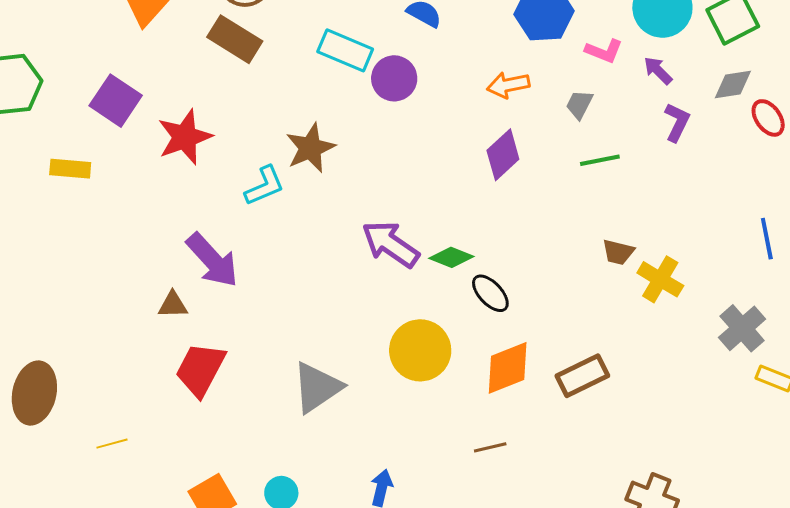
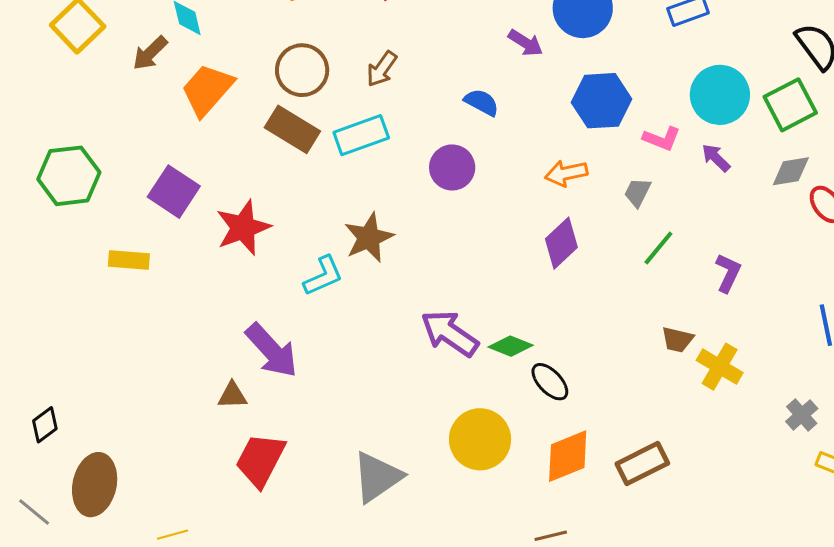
cyan rectangle: (345, 50) -> (361, 135), moved, turned -42
purple L-shape: (677, 122) -> (728, 273), moved
green line: (600, 160) -> (658, 248), turned -39
gray cross: (742, 328) -> (802, 415), size x0.7

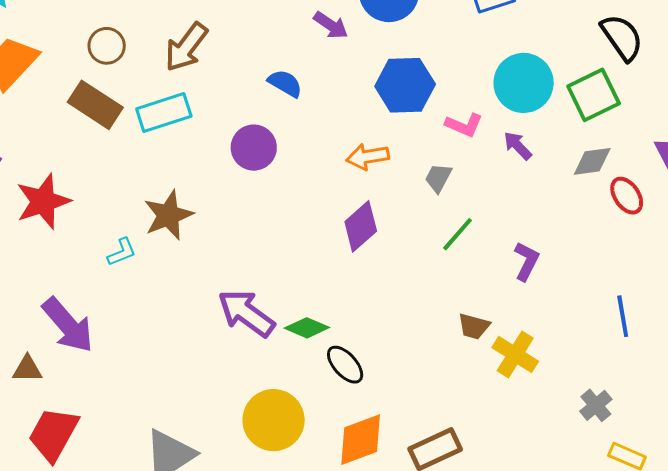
brown arrow: (382, 69) -> (186, 47), size x1.4
brown circle: (302, 70) -> (107, 46), size x0.7
cyan L-shape: (323, 276) -> (122, 252), size x0.7

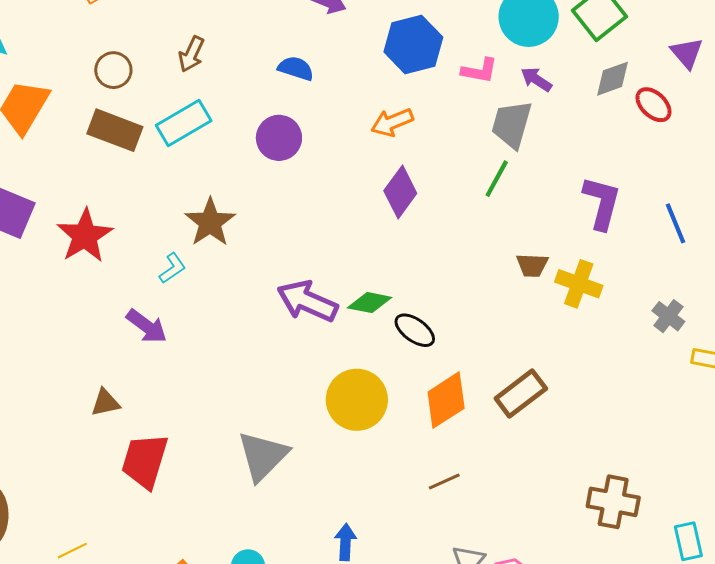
brown arrow: (186, 47) -> (191, 54), size x0.7
gray trapezoid: (438, 178) -> (512, 124), moved, size x1.6
purple L-shape: (526, 261) -> (602, 203), moved, size x1.4
purple arrow: (68, 325) -> (147, 326), moved, size x0.7

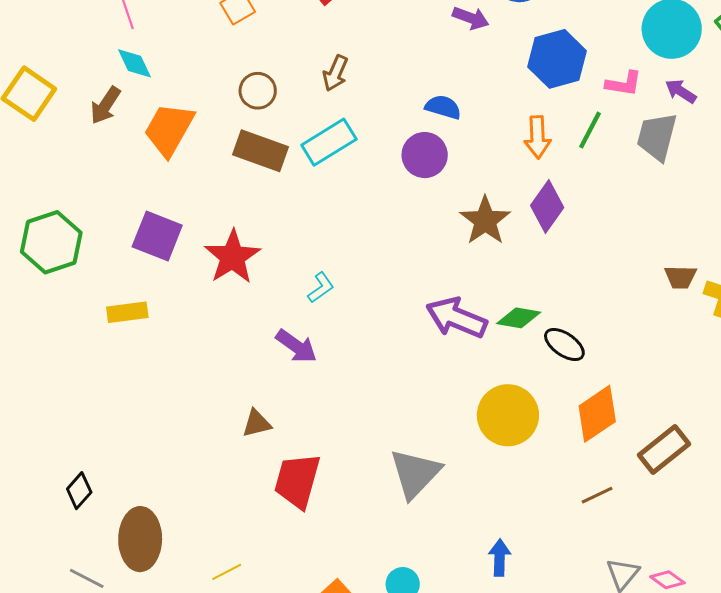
blue semicircle: (296, 68) -> (443, 107), moved
orange arrow: (392, 122) -> (537, 137), turned -69
green line: (497, 179) -> (590, 130), moved
brown star: (210, 222) -> (485, 221), moved
brown rectangle: (521, 393) -> (664, 449), moved

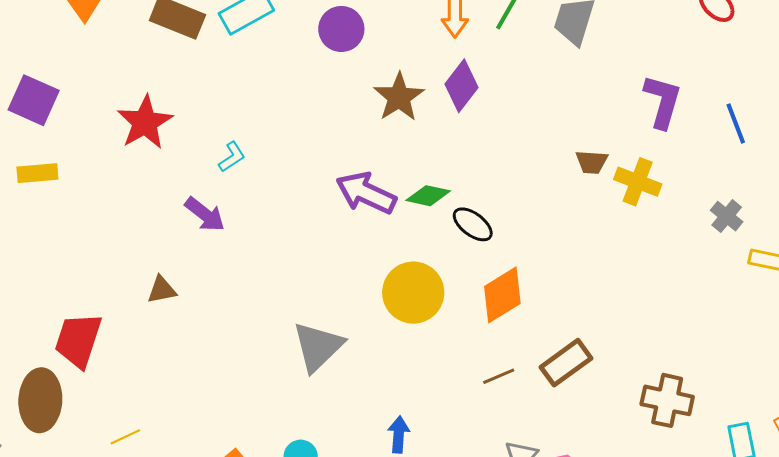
purple square: (157, 236) -> (34, 100), moved
brown rectangle: (664, 449) -> (566, 363), moved
red trapezoid: (297, 481) -> (78, 340), moved

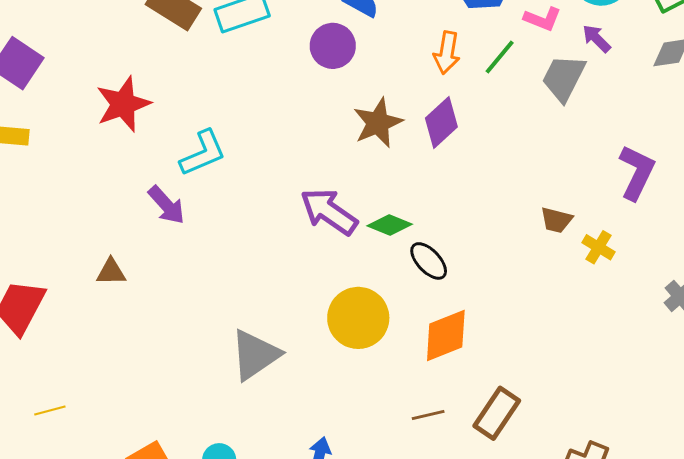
cyan L-shape: (232, 157) -> (203, 153), size x1.6
yellow cross: (638, 182) -> (598, 247), size x0.7
brown rectangle: (566, 363) -> (497, 413), turned -30

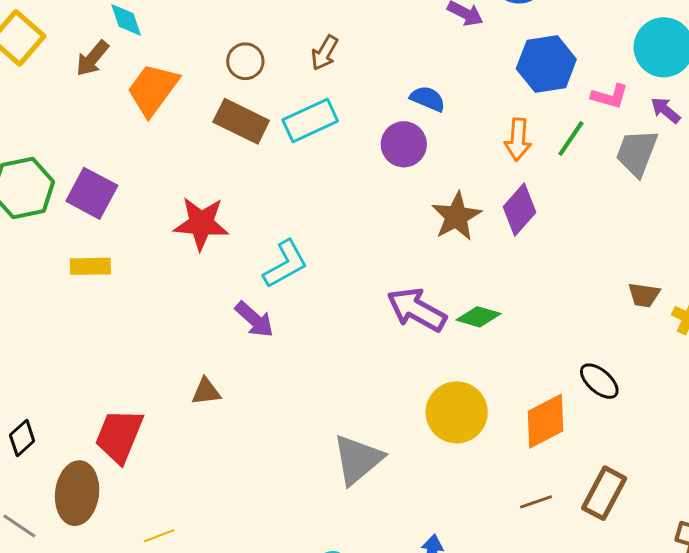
red star: (123, 104) -> (201, 223), turned 30
black ellipse: (429, 261) -> (599, 381), moved

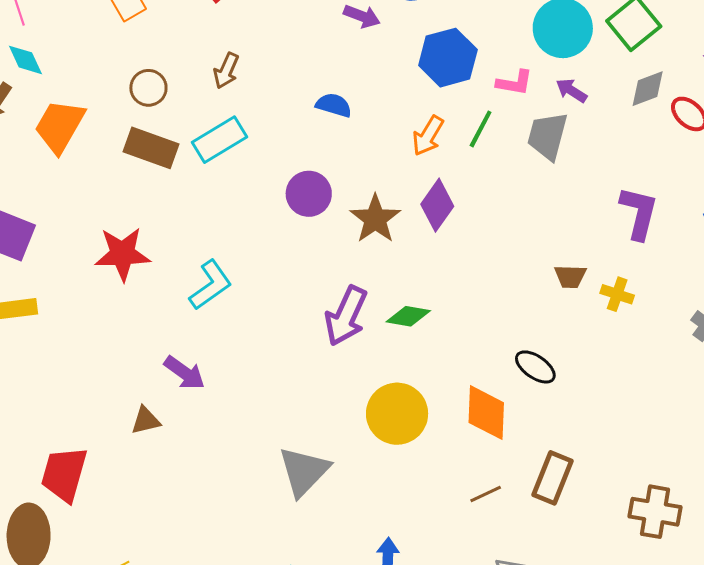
orange arrow: (518, 140) -> (428, 136), turned 33
purple circle: (404, 144) -> (309, 194), moved
purple arrow: (417, 310) -> (346, 316), turned -88
purple arrow: (254, 319) -> (184, 373), moved
orange diamond: (546, 421) -> (486, 413), turned -54

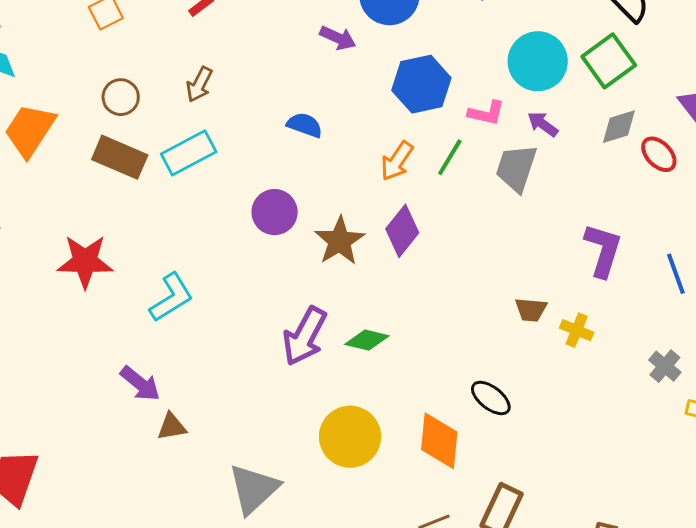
brown triangle: (146, 420) -> (172, 427), moved

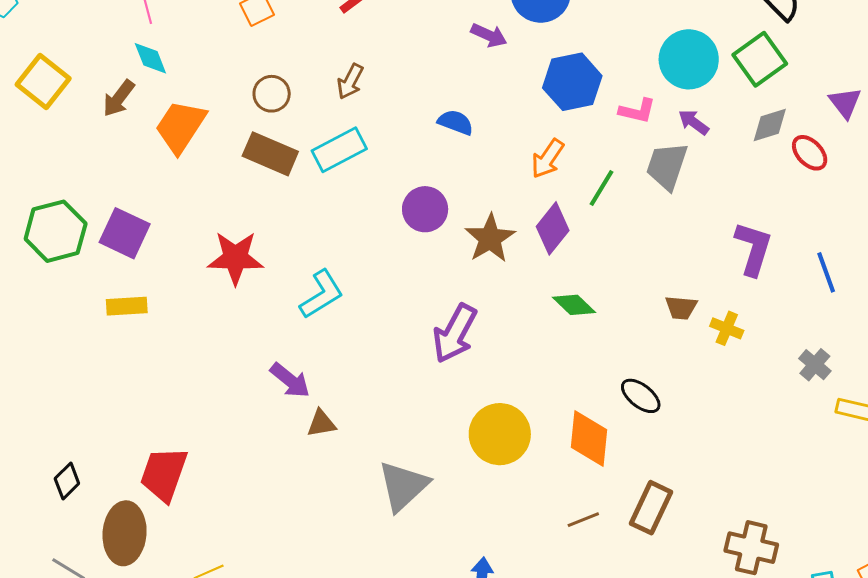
green line: (450, 157) -> (602, 188), moved
green diamond: (367, 340) -> (574, 305), moved, turned 30

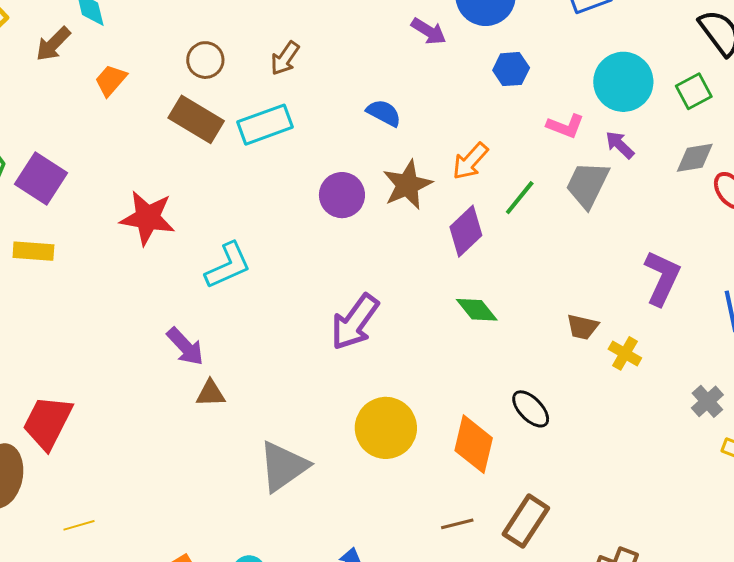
green square: (760, 59) -> (694, 91), size x0.7
blue hexagon: (572, 82) -> (511, 69), moved, size x0.6
orange trapezoid: (180, 126) -> (111, 80), size x0.6
brown star: (490, 238) -> (407, 185), moved

